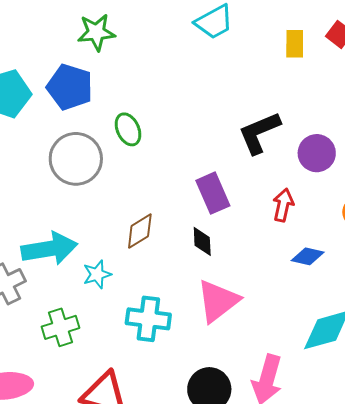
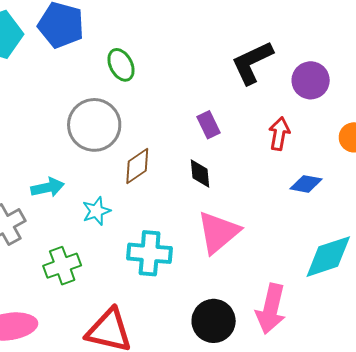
gray circle: (76, 159) -> (94, 125), moved
purple rectangle: (213, 193) -> (209, 125), size x0.7
cyan arrow: (49, 249) -> (48, 187), size x0.6

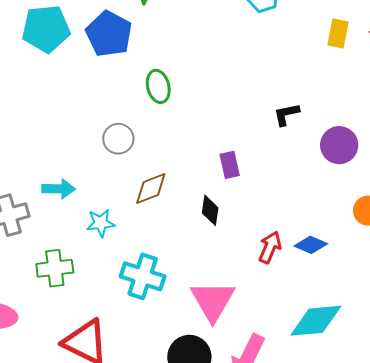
black L-shape: (252, 62) -> (286, 114), size x0.6
gray circle: (94, 125) -> (118, 139), size x0.6
red arrow: (279, 134) -> (270, 247), moved
pink triangle: (218, 232) -> (213, 301), moved, turned -33

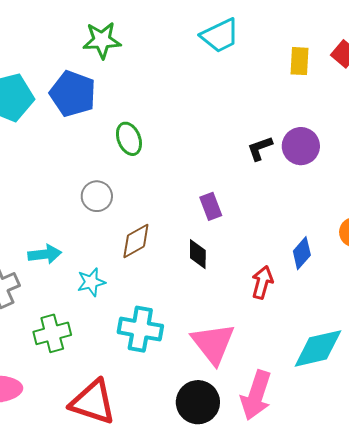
purple circle: (339, 145) -> (301, 146), moved
blue diamond: (311, 245) -> (302, 253), moved, turned -64

